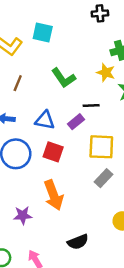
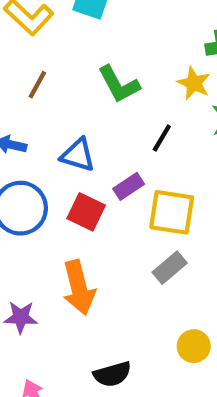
black line: (91, 106) -> (162, 138), turned -63
purple rectangle: (76, 122) -> (129, 186), moved

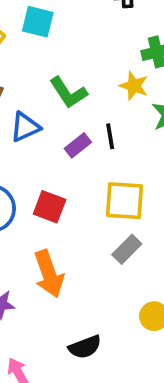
black line: (162, 138) -> (110, 136), turned -35
blue triangle: (78, 155) -> (25, 127), moved, turned -36
purple rectangle: (129, 186) -> (78, 145), moved

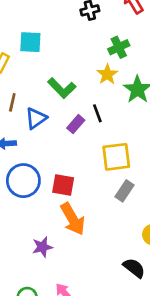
yellow star: (134, 86) -> (107, 74), turned 30
red square: (50, 207) -> (63, 185), moved
black semicircle: (85, 347) -> (134, 268), moved, turned -110

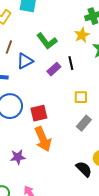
yellow square: (116, 157) -> (81, 97), size x0.6
red square: (63, 185) -> (39, 113), turned -30
black semicircle: (134, 268) -> (84, 169), moved

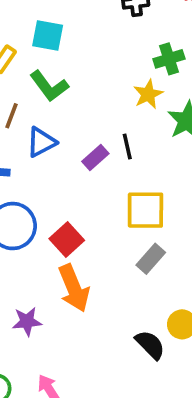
green L-shape: (47, 41) -> (49, 86), moved
yellow square: (81, 97) -> (145, 210), size x1.6
red square: (39, 113) -> (67, 239), turned -30

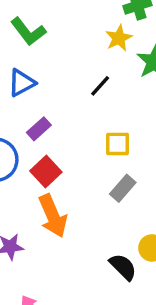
black line: (127, 146) -> (100, 86), turned 55
purple rectangle: (95, 157) -> (39, 129), moved
yellow square: (145, 210) -> (117, 144), size x0.7

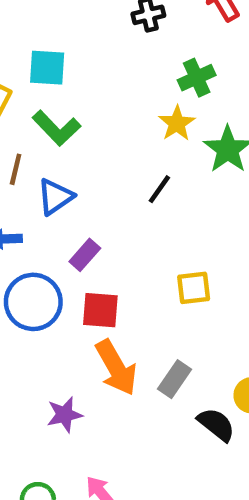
yellow square: (117, 144) -> (194, 288), moved
red square: (46, 171) -> (100, 310), turned -36
gray rectangle: (123, 188) -> (175, 379), moved

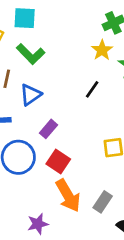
red square: (100, 310) -> (58, 162), turned 30

